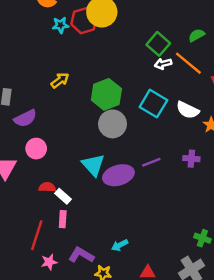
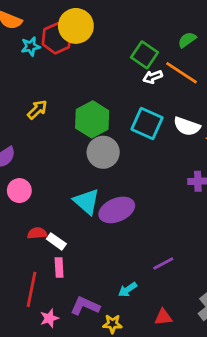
purple line: (151, 162) -> (163, 264), moved

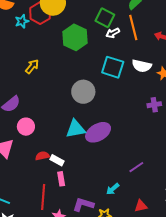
orange line: (182, 73) -> (133, 28), turned 50
green hexagon: (92, 119) -> (75, 37), moved
cyan triangle: (87, 202) -> (76, 129), turned -45

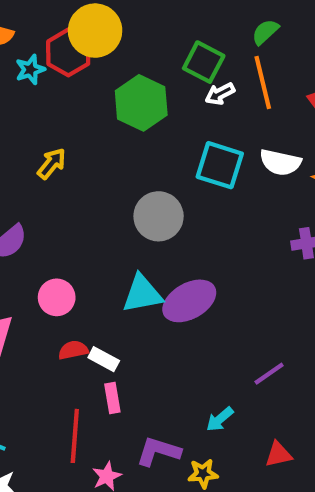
pink circle: (26, 127) -> (57, 297), moved

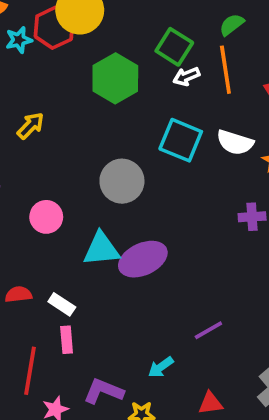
pink circle: (57, 297) -> (46, 217), moved
red semicircle: (73, 350) -> (18, 294), moved

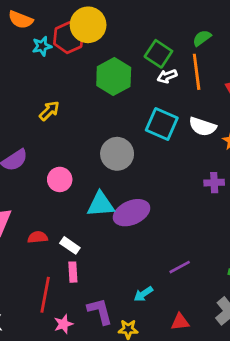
purple L-shape: (103, 391) -> (100, 311), turned 52

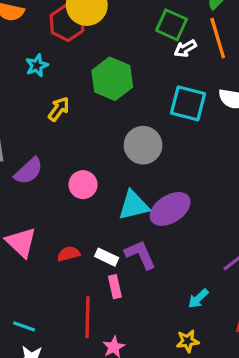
cyan star: (42, 46) -> (37, 65), moved
green hexagon: (114, 77) -> (112, 79), moved
purple L-shape: (100, 311) -> (140, 255), moved

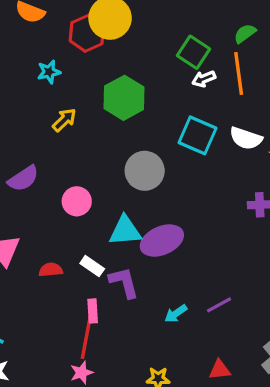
white rectangle: (107, 257) -> (92, 266), moved
cyan arrow: (198, 299) -> (176, 314), moved
red line: (88, 317) -> (86, 338), moved

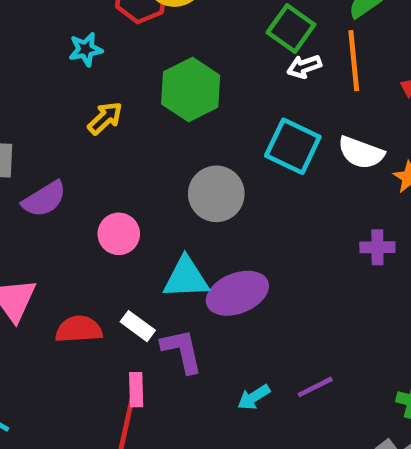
red semicircle: (51, 270) -> (79, 329), size x1.4

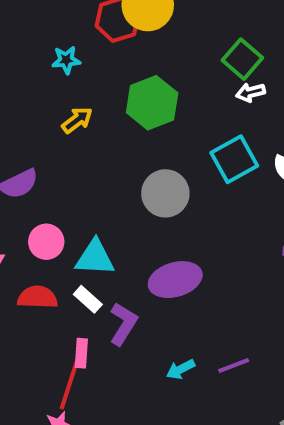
cyan square: (293, 146) -> (234, 159), turned 30
pink circle: (119, 234) -> (46, 242), moved
cyan triangle: (186, 278) -> (95, 258), moved
purple L-shape: (182, 351) -> (123, 324), turned 39

